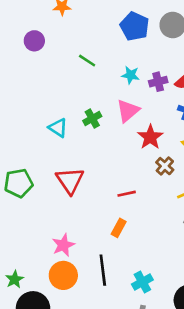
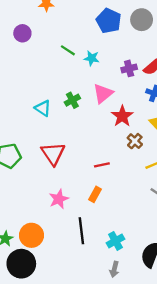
cyan star: (131, 75) -> (92, 58), moved
pink star: (63, 245) -> (59, 199), moved
orange circle: (63, 275) -> (31, 235), moved

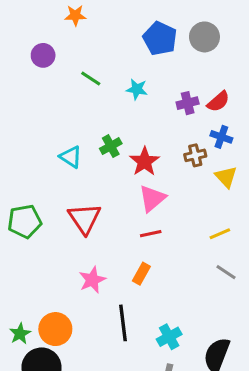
green line: (68, 50) -> (91, 78), moved
pink triangle: (103, 93) -> (152, 198), moved
red star: (122, 116) -> (145, 161), moved
brown cross: (135, 141) -> (195, 155), moved, turned 35

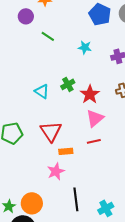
purple circle: (43, 55) -> (26, 16), moved
green line: (91, 78) -> (48, 36), moved
orange rectangle: (141, 274) -> (66, 151), moved, turned 56

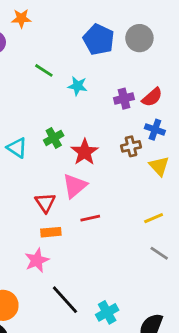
green line: (48, 36) -> (44, 70), moved
pink triangle: (95, 118) -> (75, 186), moved
red triangle: (51, 131) -> (45, 203), moved, size x0.7
black line: (76, 199) -> (65, 300), turned -35

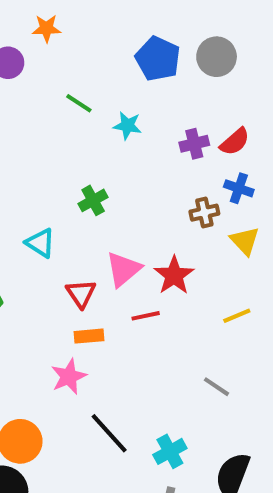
cyan triangle: (17, 148) -> (40, 243), moved
red star: (85, 152) -> (174, 275), moved
gray line: (159, 253) -> (217, 387), moved

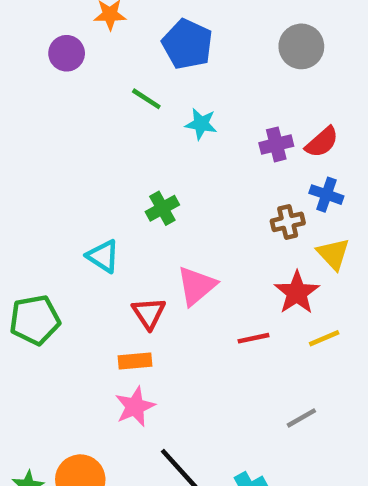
blue pentagon: (158, 59) -> (187, 44), moved
red star: (174, 275) -> (297, 293), moved
red line: (146, 316) -> (253, 338), moved
orange rectangle: (89, 336) -> (135, 361), moved
gray line: (217, 387) -> (301, 418), turned -64

